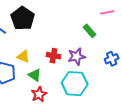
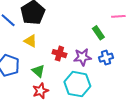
yellow triangle: (23, 57) -> (31, 41), moved
blue cross: (112, 59) -> (106, 58), moved

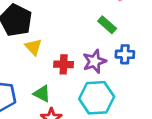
yellow triangle: (31, 41) -> (33, 47), moved, turned 32
blue cross: (106, 58) -> (125, 54), turned 32

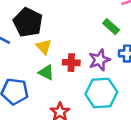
green triangle: (42, 94) -> (46, 72), moved

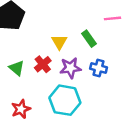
yellow triangle: (44, 47) -> (59, 42), moved
red cross: (71, 63) -> (43, 64), turned 35

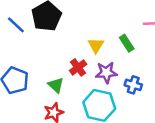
green triangle: (17, 68) -> (56, 85), moved
blue cross: (99, 68) -> (133, 85), moved

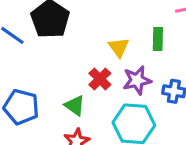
green rectangle: (127, 43) -> (158, 39), turned 42

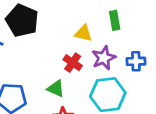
yellow triangle: (119, 47) -> (83, 33), turned -30

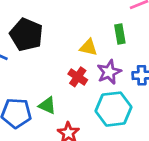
green triangle: (56, 89) -> (47, 105), moved

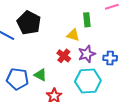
green rectangle: (120, 34) -> (87, 20), moved

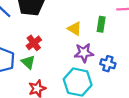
green rectangle: (87, 20) -> (101, 24), moved
red cross: (64, 56) -> (34, 43), moved

